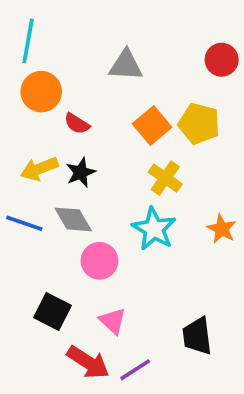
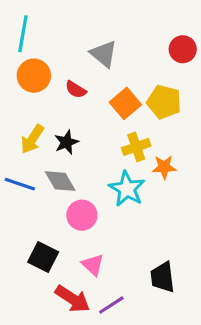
gray triangle: (126, 65) -> (104, 54), turned 36
red semicircle: (77, 124) -> (76, 90), moved
yellow arrow: (39, 169) -> (32, 139), turned -36
yellow cross: (165, 178) -> (136, 147), turned 36
orange star: (222, 229) -> (164, 167), moved, turned -30

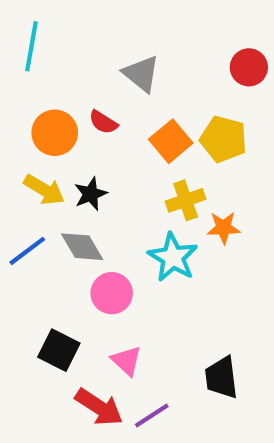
orange circle: (34, 76) -> (55, 133), moved
yellow arrow: (32, 139) -> (44, 190), turned -92
blue line: (20, 184) -> (27, 251), turned -56

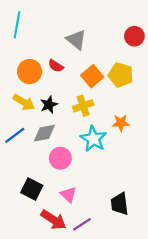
yellow cross: (186, 200) -> (83, 106), moved
gray diamond: (82, 247) -> (44, 133), turned -70

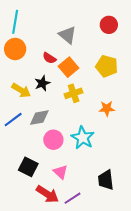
red circle: (134, 36) -> (109, 25), moved
orange circle: (30, 72) -> (15, 49), moved
orange square: (92, 76) -> (69, 67), moved
black star: (49, 105) -> (42, 83), moved
cyan star: (93, 139) -> (83, 138), moved

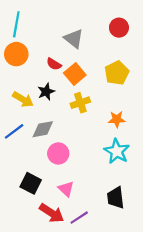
yellow pentagon: (107, 66) -> (117, 73), turned 30
cyan star: (83, 138) -> (117, 151), moved

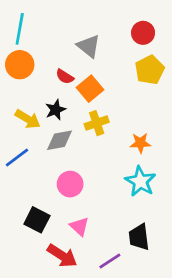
yellow pentagon: (117, 73) -> (150, 70), moved
gray diamond: (43, 129) -> (59, 140), moved
purple line: (79, 218) -> (110, 261), moved

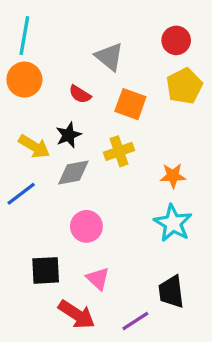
orange square: (90, 89) -> (130, 104), moved, turned -30
black square: (37, 220) -> (46, 270), turned -30

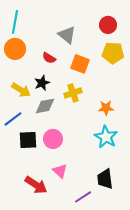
yellow pentagon: (184, 86) -> (113, 53), turned 30
black square: (46, 270) -> (28, 140), moved
red arrow: (77, 314) -> (36, 185), moved

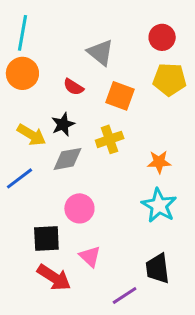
black square: (28, 140) -> (46, 238), moved

